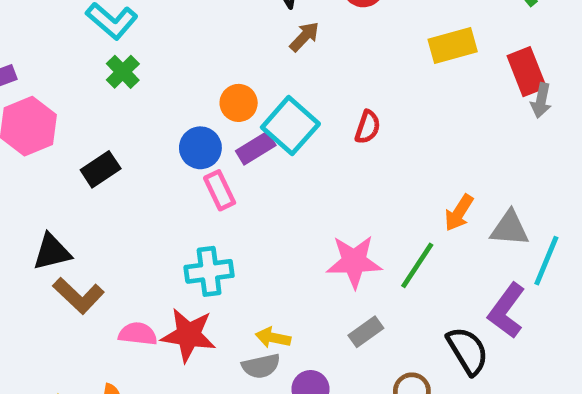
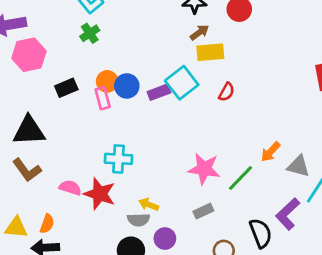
yellow rectangle: (453, 45) -> (210, 52), moved
orange circle: (239, 103) -> (107, 81), moved
pink rectangle: (220, 190) -> (103, 98), moved
black triangle: (52, 252) -> (29, 131), size x1.4
brown L-shape: (78, 296) -> (27, 170), moved

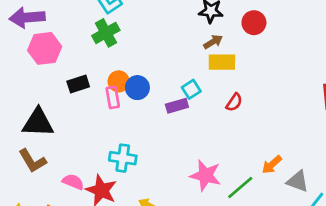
green cross: (90, 33) -> (106, 33), size x1.4
cyan square: (182, 83) -> (191, 89), size x0.6
purple rectangle: (159, 92) -> (177, 106), moved

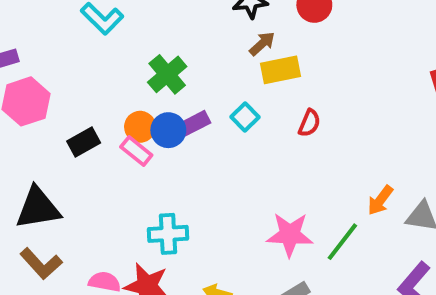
green cross: (106, 33) -> (167, 74), moved
pink rectangle: (113, 97) -> (136, 151), turned -30
purple rectangle: (177, 106) -> (194, 124), moved

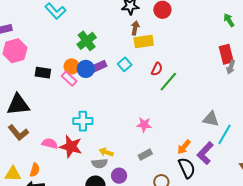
brown arrow: (262, 44) -> (135, 28), turned -40
black rectangle: (84, 142) -> (43, 73), turned 35
orange arrow: (380, 200) -> (184, 147), moved
pink star: (290, 235) -> (144, 125), size x0.7
green line: (342, 242) -> (168, 82), moved

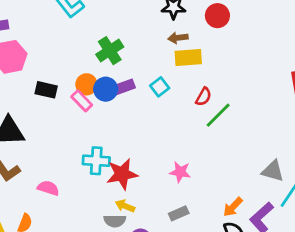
brown arrow: (135, 28) -> (178, 38), turned -112
red star: (71, 147) -> (122, 174), moved, turned -30

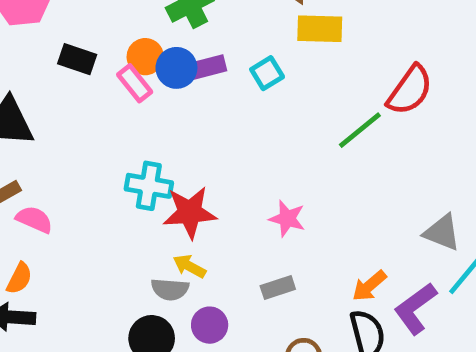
red semicircle: (204, 97) -> (410, 90), moved, size x1.6
pink semicircle: (48, 188) -> (34, 219), moved

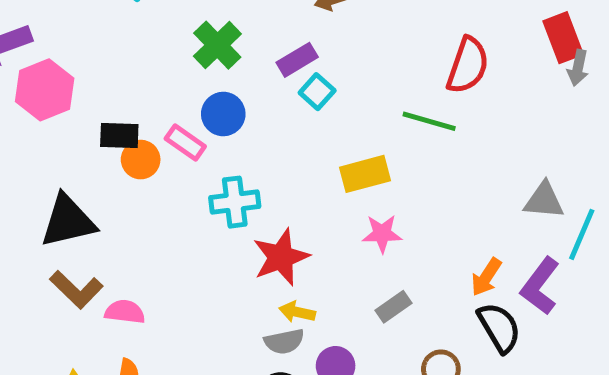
yellow rectangle: (320, 29) -> (365, 174), moved
orange circle: (145, 57) -> (141, 160), moved
purple rectangle: (207, 67) -> (297, 60), moved
green line: (360, 130) -> (429, 121), turned 72
cyan cross: (149, 186) -> (235, 202), moved

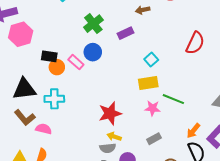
cyan square: (317, 92) -> (151, 59), moved
green line: (429, 121) -> (173, 99), moved
cyan cross: (235, 202) -> (54, 99), moved

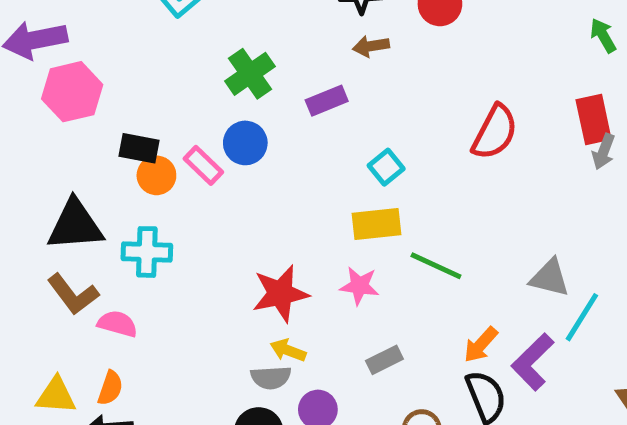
pink star: (153, 108) -> (359, 286), moved

